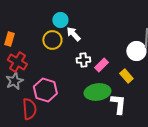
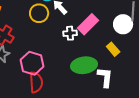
pink rectangle: (101, 65) -> (88, 24), moved, size x1.5
red semicircle: (29, 109) -> (36, 82), moved

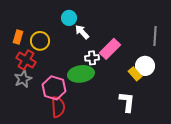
yellow circle: (39, 13) -> (40, 41), moved
white circle: (123, 24) -> (145, 66), moved
green ellipse: (84, 65) -> (81, 74), moved

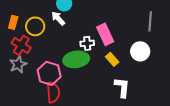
white arrow: (82, 32) -> (58, 18), moved
pink rectangle: (110, 49) -> (105, 34), turned -70
yellow rectangle: (135, 74) -> (112, 59), moved

